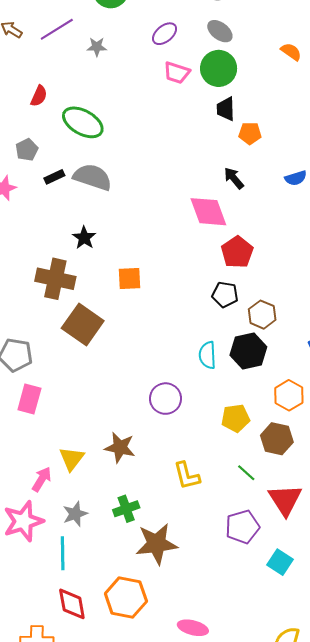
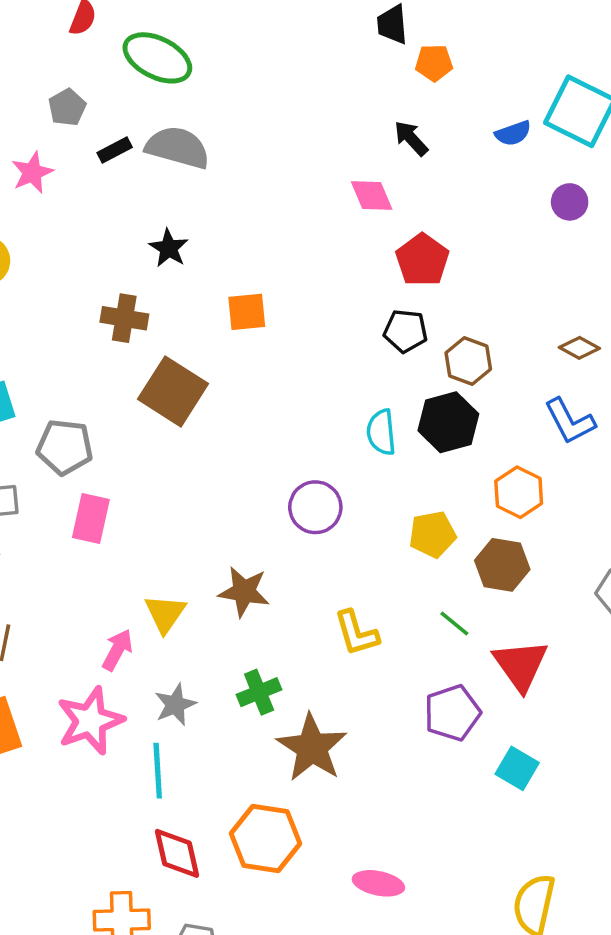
pink diamond: (208, 212) -> (372, 196), size x0.7
brown cross: (55, 279) -> (124, 318), size x0.7
brown star: (157, 544) -> (312, 748), turned -30

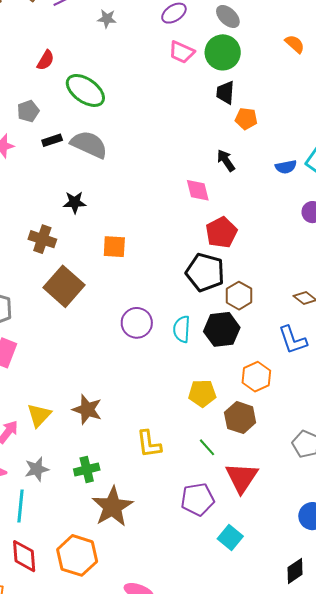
black star: (169, 248) -> (75, 202), turned 30
black pentagon: (406, 331) -> (205, 272), size x1.5
purple circle: (315, 507) -> (137, 323), moved

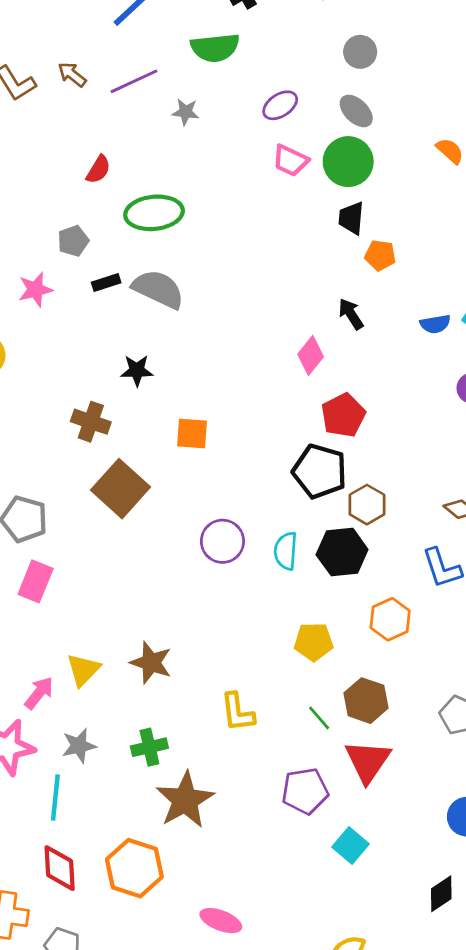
green ellipse: (85, 90) -> (154, 213), turned -42
pink diamond: (198, 190) -> (311, 355), turned 52
brown hexagon: (240, 418) -> (366, 701), moved

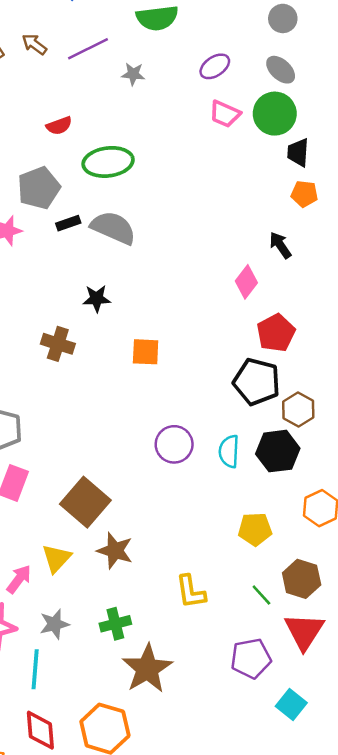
red semicircle: (98, 169) -> (59, 126), turned 40
black trapezoid: (351, 218) -> (298, 152), moved
gray pentagon: (73, 241) -> (39, 188), size x1.6
brown square: (121, 489) -> (85, 502), moved

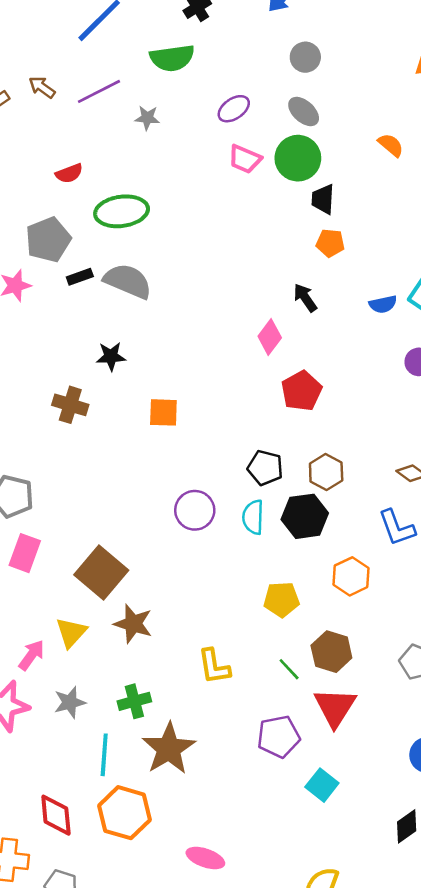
black pentagon: (257, 382) -> (265, 468), moved, size x0.7
cyan line: (35, 669) -> (104, 755), moved

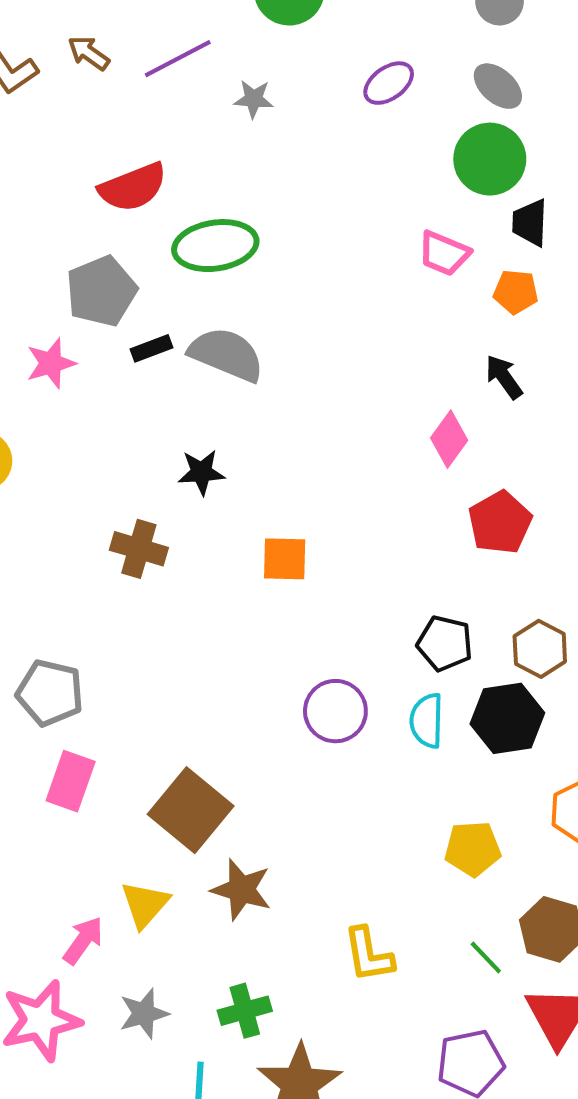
pink trapezoid: (245, 159) -> (444, 253), moved
red semicircle: (69, 173) -> (133, 187), size x1.6
orange pentagon: (330, 243) -> (516, 292), moved

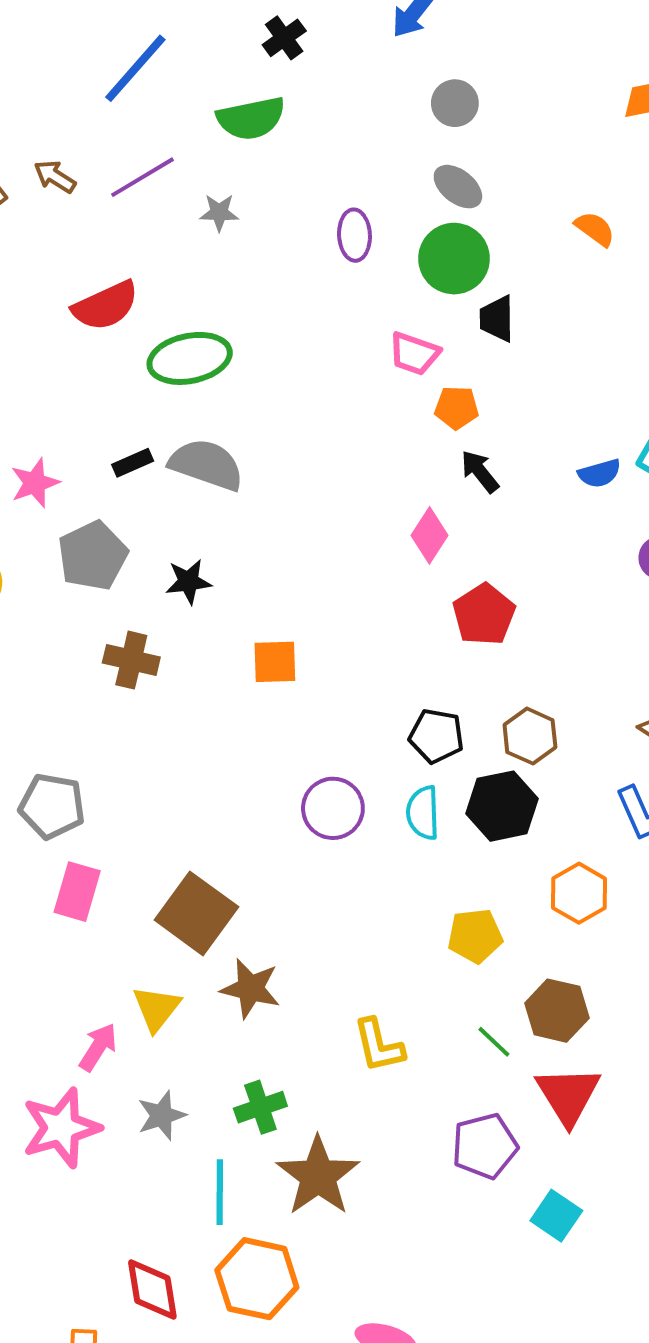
purple ellipse: (389, 83) -> (354, 235), moved, turned -54
gray pentagon: (101, 291) -> (93, 556), moved
orange pentagon: (516, 292) -> (457, 408), moved

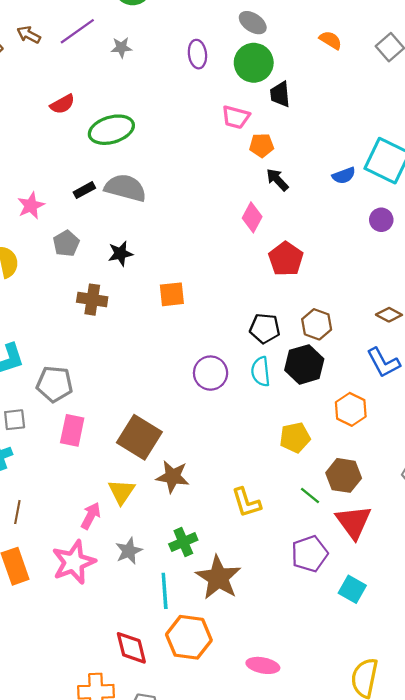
red semicircle: (106, 306) -> (62, 104), size x0.7
gray pentagon: (93, 556) -> (66, 243), size x0.7

